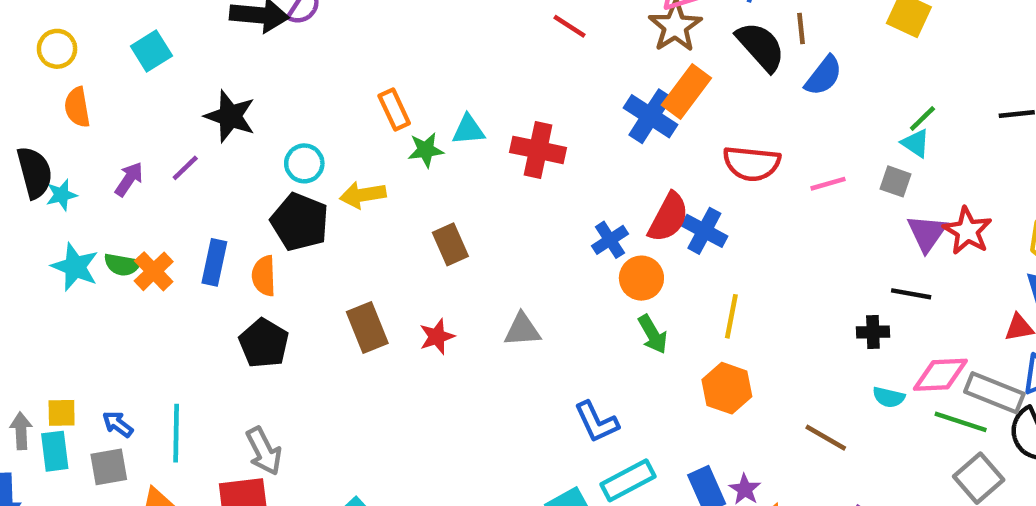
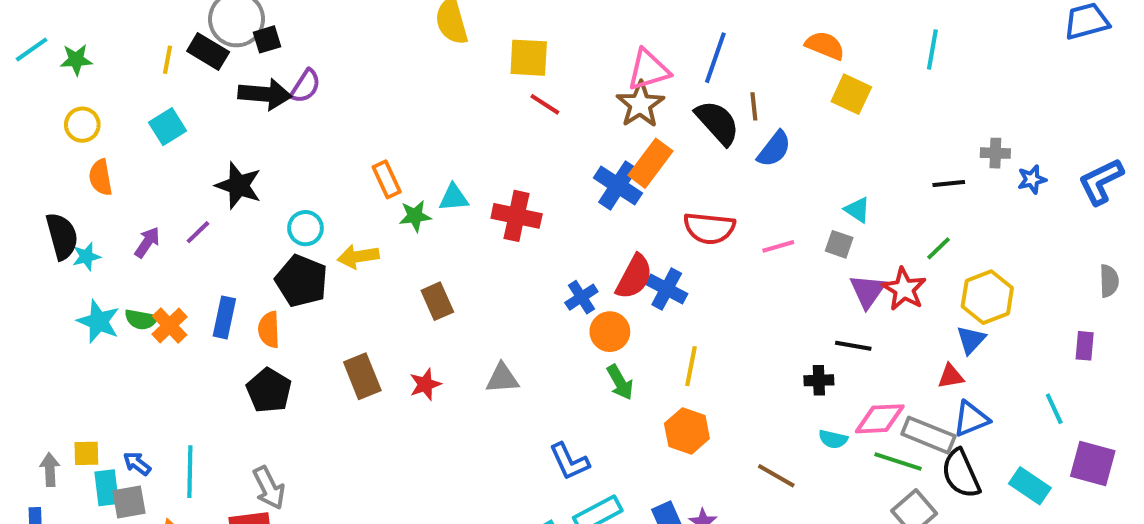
green line: (922, 118) -> (939, 248), moved
cyan rectangle: (55, 451) -> (107, 488), moved

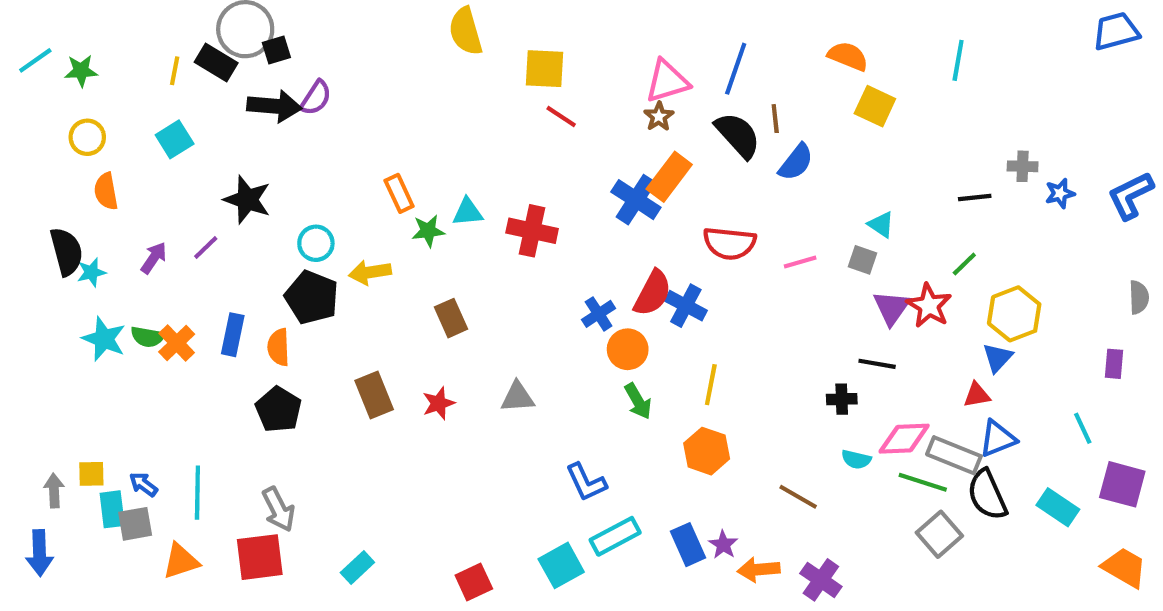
brown star: (640, 104) -> (659, 116), size x0.6

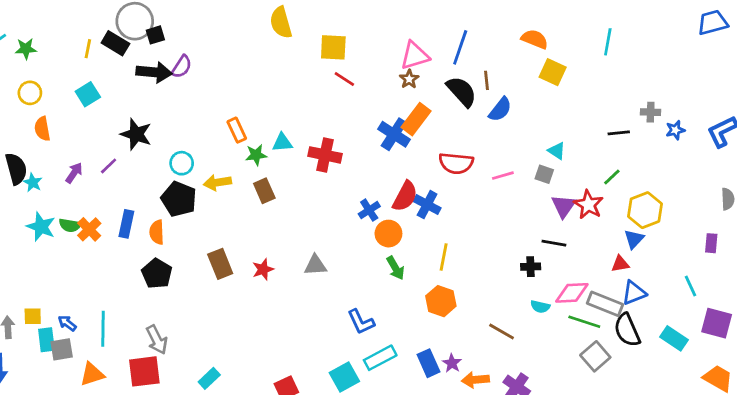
cyan star: (91, 272) -> (33, 183), turned -30
brown rectangle: (451, 318) -> (264, 191), moved

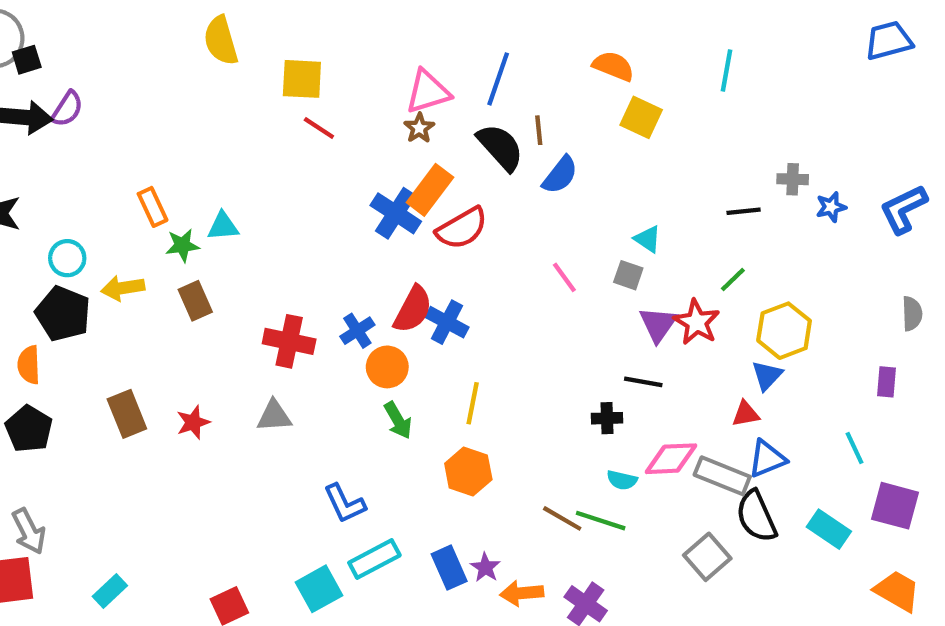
red cross: (325, 155) -> (289, 341), moved
red semicircle: (456, 163) -> (462, 228), moved, turned -36
pink line: (503, 176) -> (564, 277), turned 70
green line: (584, 322) -> (601, 521), moved

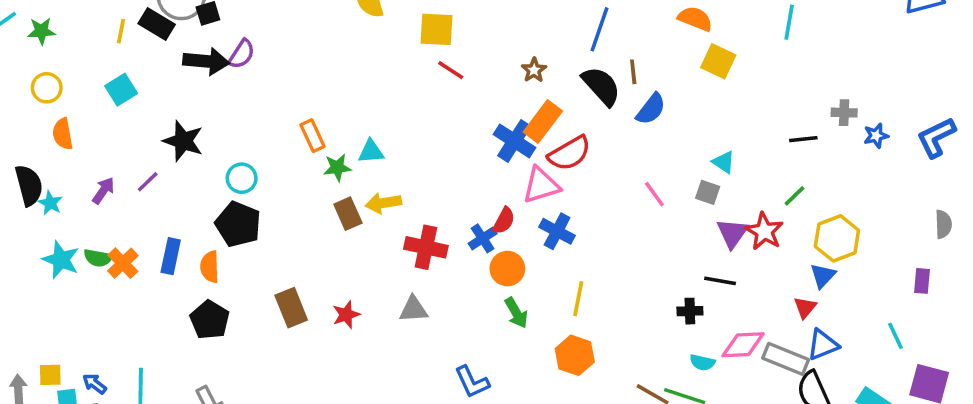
pink triangle: (428, 92) -> (541, 185), moved
yellow arrow: (123, 288) -> (383, 203), moved
red semicircle: (413, 309) -> (504, 221), moved, size x0.7
red triangle: (746, 414) -> (805, 308), turned -40

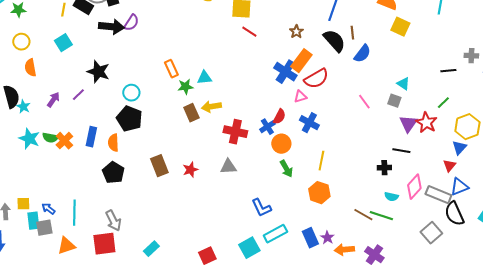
pink triangle: (541, 185) -> (300, 97), size x0.6
pink diamond: (743, 345) -> (414, 187), turned -45

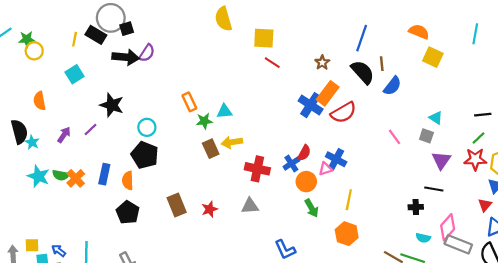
yellow circle: (21, 42) -> (34, 51), moved
black line: (448, 71) -> (483, 115), moved
pink triangle: (300, 97) -> (325, 169), moved
red star: (426, 123) -> (475, 159), moved, turned -30
gray rectangle: (438, 195) -> (458, 244), moved

